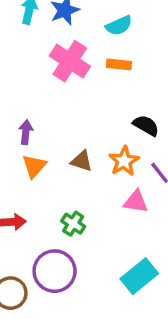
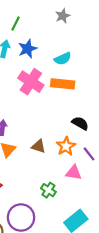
orange rectangle: (119, 64) -> (63, 84), size x1.5
green cross: (73, 224) -> (48, 190), moved

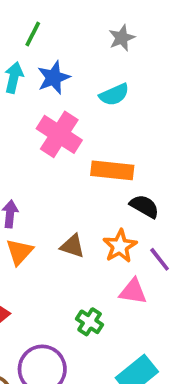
gray star: (63, 16) -> (122, 38), moved
orange rectangle: (63, 84) -> (112, 170), moved

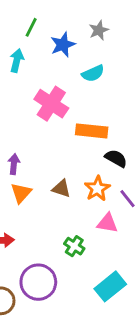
blue star: (54, 78) -> (63, 45), moved

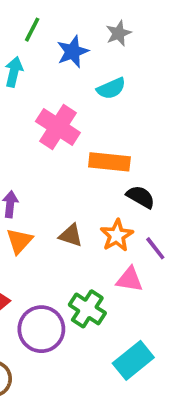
green cross: (74, 246) -> (87, 309), size x1.4
purple circle: (38, 282) -> (41, 329), moved

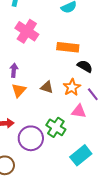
pink cross: (58, 127) -> (27, 31), moved

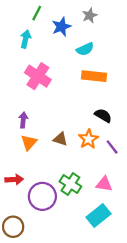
orange rectangle: (68, 47) -> (94, 76), moved
pink triangle: (79, 111) -> (104, 184), moved

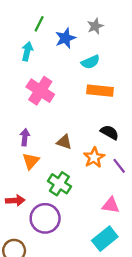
brown triangle: (60, 139) -> (64, 142), moved
green cross: (70, 184) -> (59, 184), moved

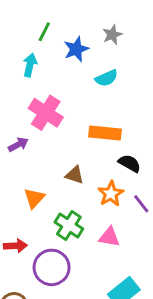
orange rectangle: (100, 91) -> (105, 133), moved
purple arrow: (25, 137) -> (18, 145), moved, turned 56
pink triangle: (111, 205) -> (109, 237), moved

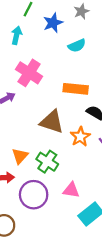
brown triangle: (75, 175) -> (52, 122), size x1.6
orange triangle: (34, 198) -> (20, 156), moved
pink triangle: (109, 237) -> (71, 190), moved

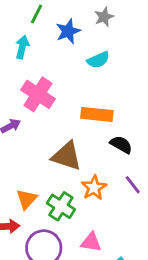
orange star: (80, 137) -> (94, 188), moved

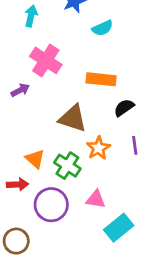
black semicircle: (121, 145) -> (124, 108), turned -65
purple line: (133, 185) -> (135, 145), turned 30
orange triangle: (27, 199) -> (35, 159), turned -30

